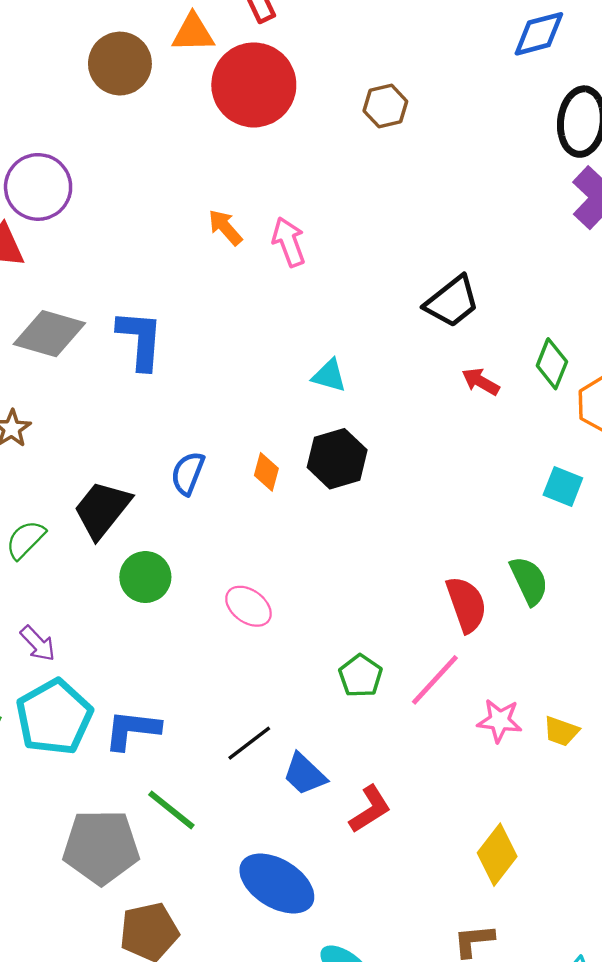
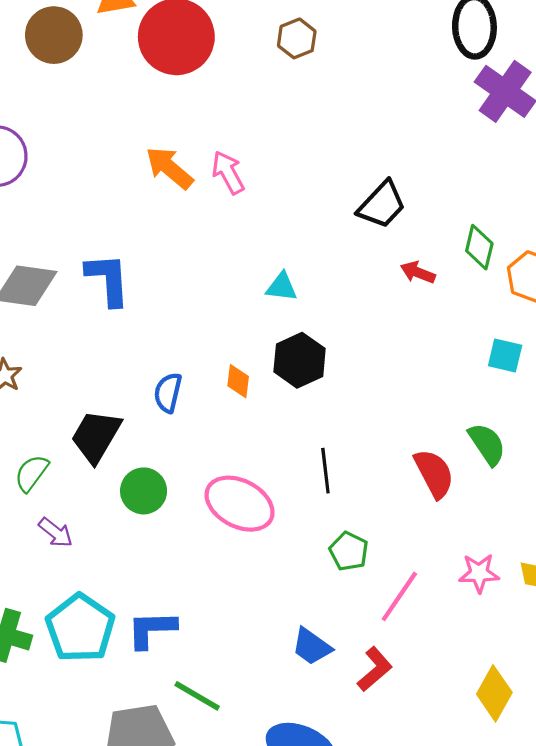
orange arrow: (225, 227) -> (169, 168), size x1.4
pink ellipse: (248, 606) -> (240, 504), size x1.6
purple arrow: (38, 644) -> (56, 532), moved
pink line: (435, 680) -> (399, 596), moved
black line: (249, 743) -> (325, 471), moved, turned -51

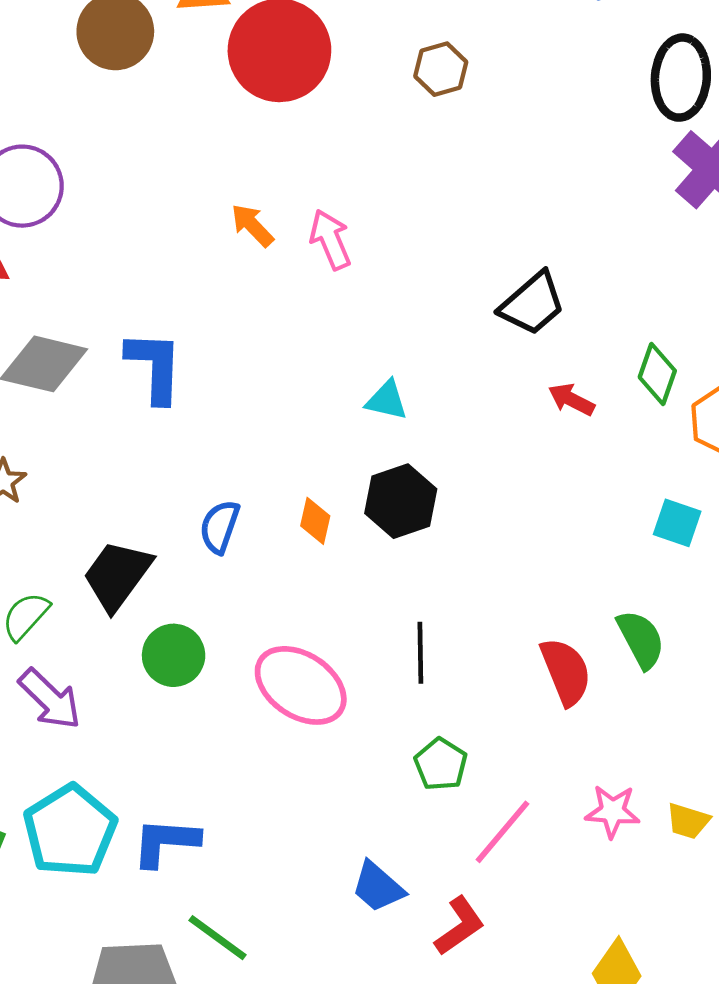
orange arrow: (169, 168) -> (252, 225), size x0.7
purple arrow: (56, 532) -> (50, 699), size x1.4

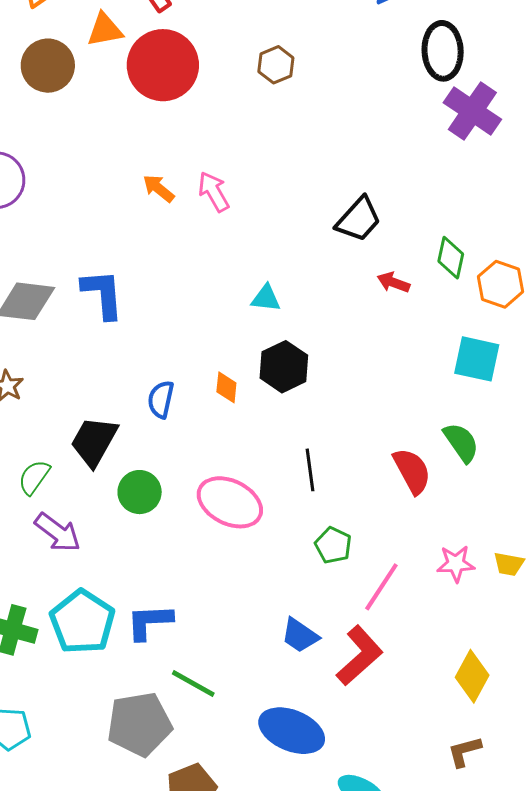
cyan square: (677, 523) -> (477, 359), size x1.4
red L-shape: (459, 926) -> (359, 656), size x1.4

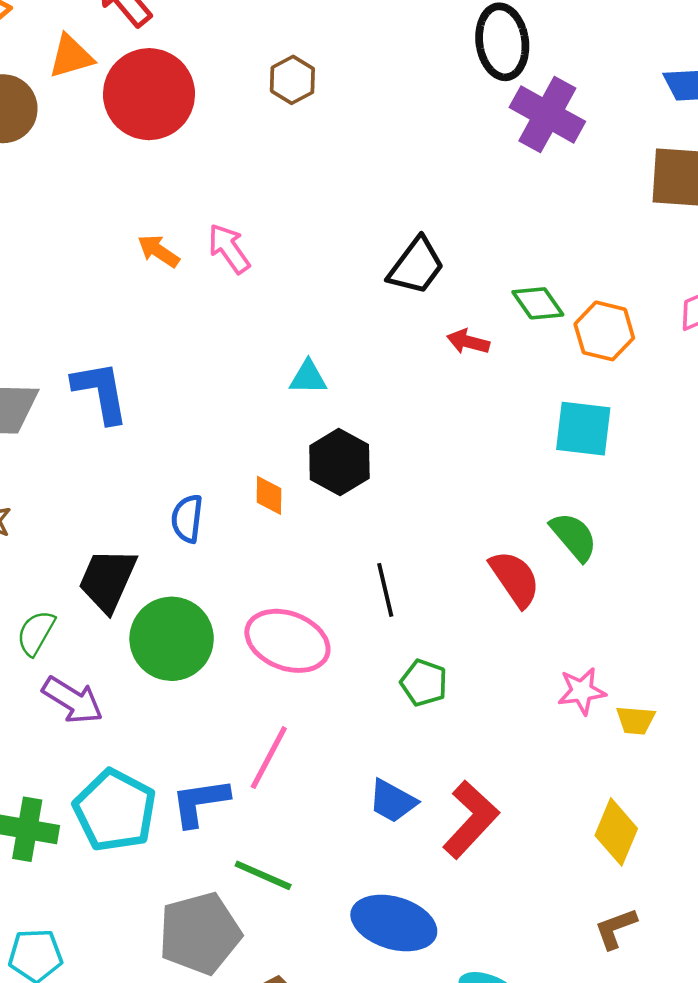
green diamond: (451, 258) -> (538, 303), turned -42
green circle: (140, 492) -> (172, 639), size x1.5
yellow trapezoid: (509, 564) -> (636, 720), moved
pink line: (381, 587) -> (269, 758), moved

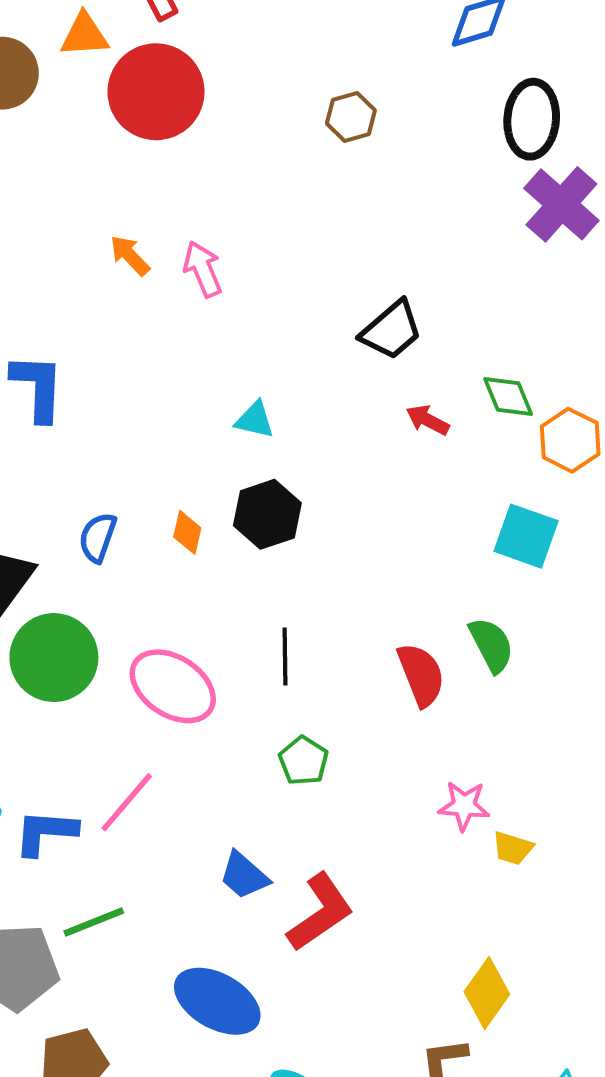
brown hexagon: (292, 80) -> (351, 117), moved
yellow diamond: (616, 832) -> (487, 993), moved
green line: (263, 875) -> (94, 922), turned -58

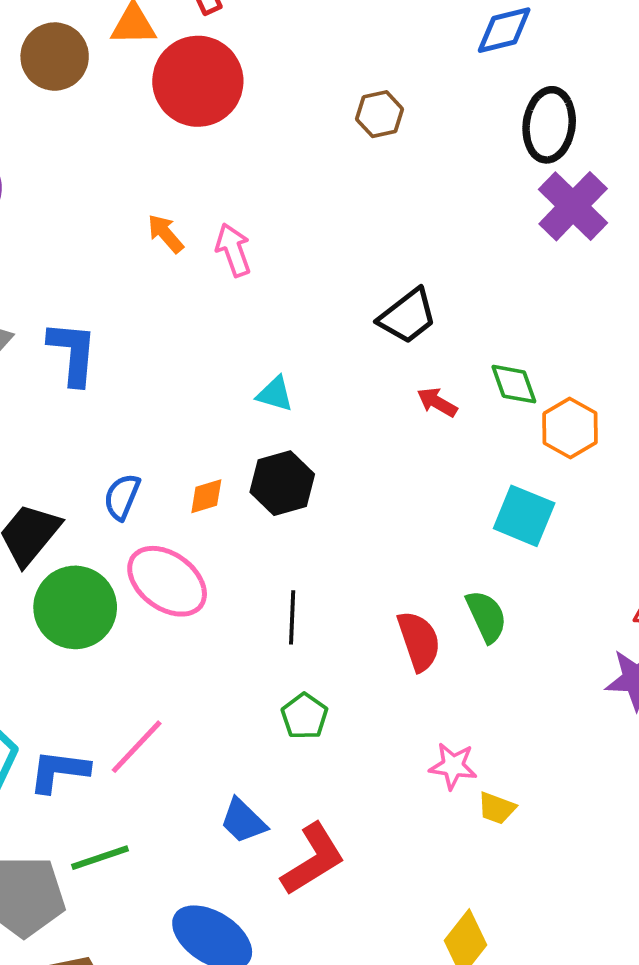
orange diamond: (187, 532) -> (206, 496), turned 57
pink ellipse: (173, 686) -> (167, 581), moved

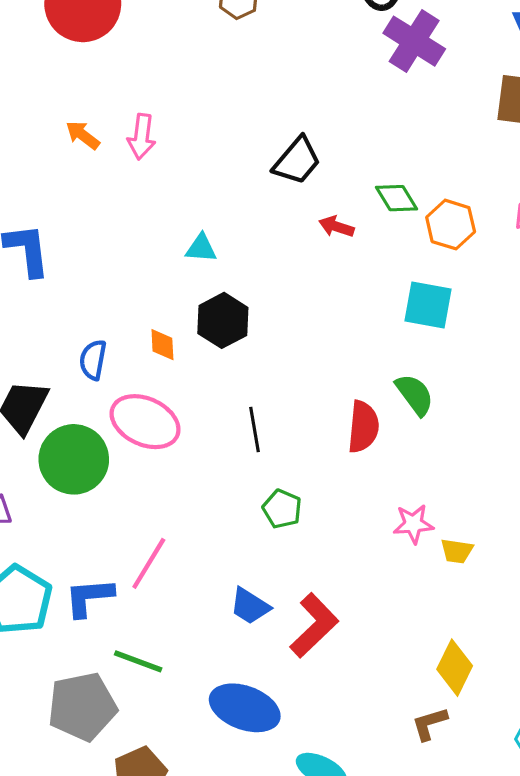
pink arrow: (233, 250) -> (142, 137), turned -141
orange diamond: (206, 496) -> (162, 345), turned -64
red semicircle: (419, 641) -> (363, 427), turned 36
green line: (100, 858) -> (138, 661), turned 51

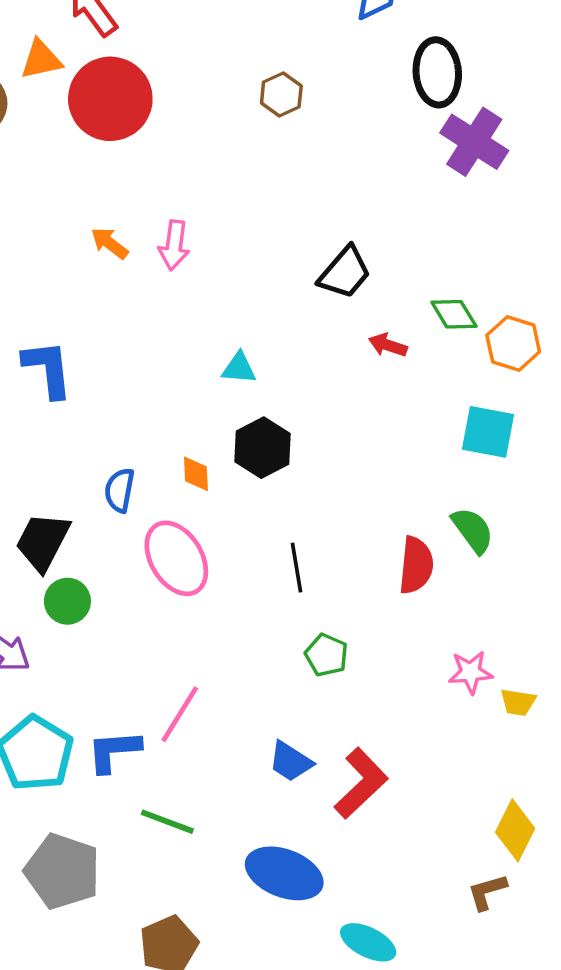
pink ellipse: (145, 422) -> (176, 558), turned 34
green circle: (74, 459) -> (67, 601), moved, size x0.6
gray pentagon: (82, 707) -> (62, 871), moved, turned 30

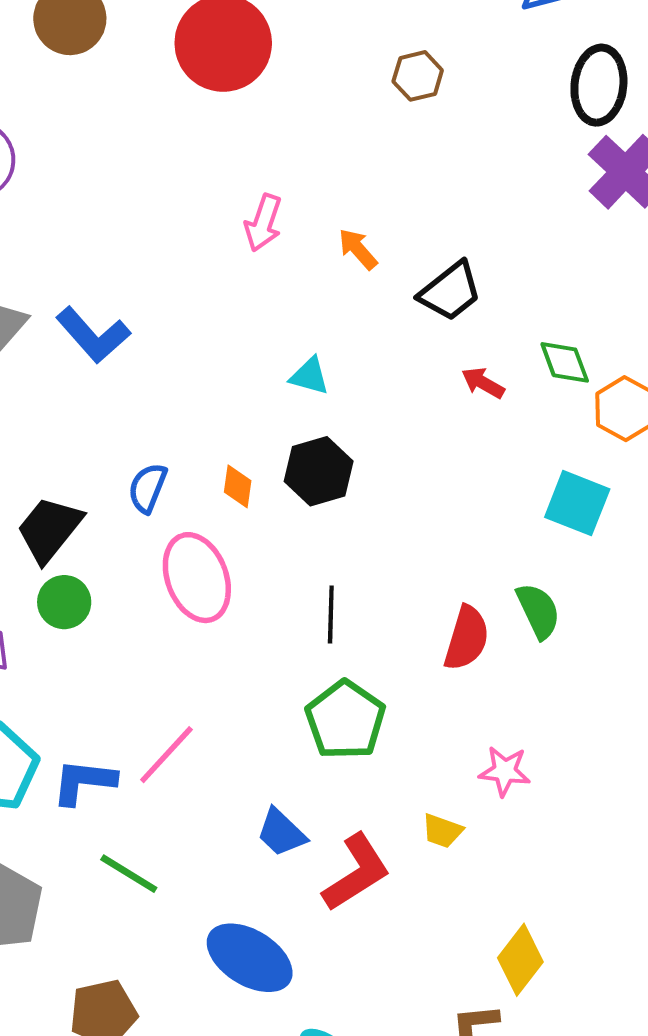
orange arrow: (110, 243) -> (358, 249), moved
blue L-shape: (48, 369) -> (93, 335), turned 134
green pentagon: (326, 655) -> (345, 720), size x1.6
yellow trapezoid: (518, 702) -> (442, 831), moved

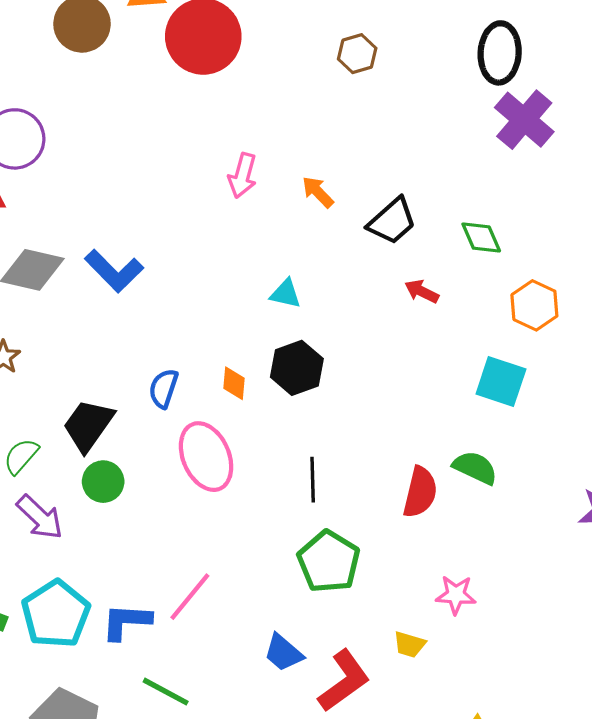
green diamond: (565, 362) -> (481, 238), moved
green semicircle: (538, 611) -> (475, 468), turned -36

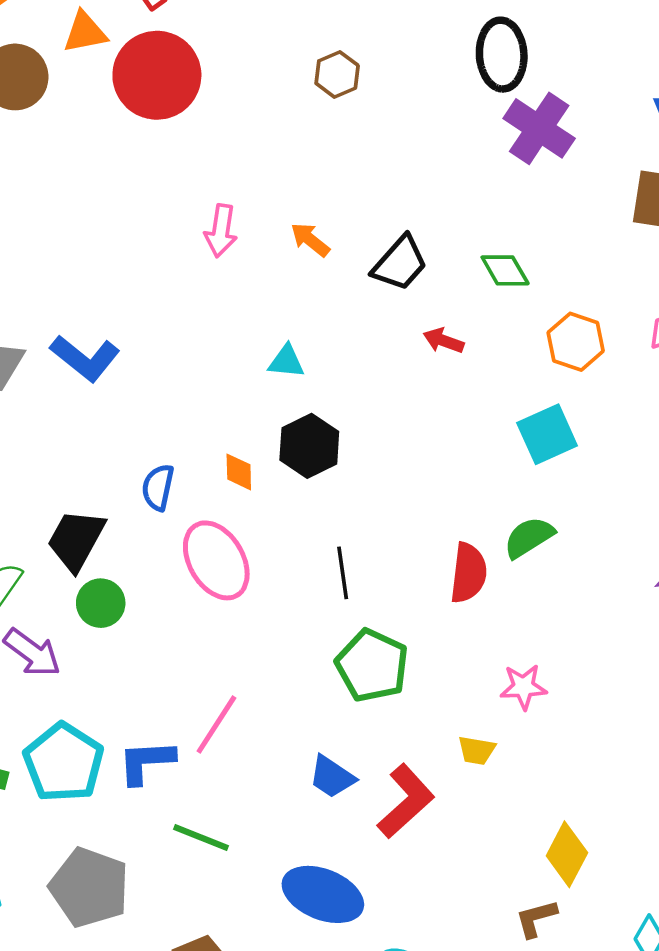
cyan square: (501, 381) -> (547, 434), turned -36
green semicircle: (475, 468) -> (529, 537), turned -51

